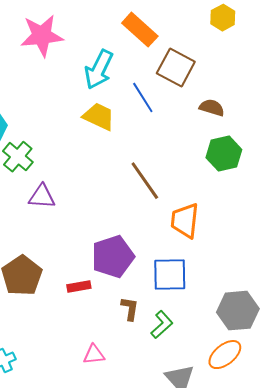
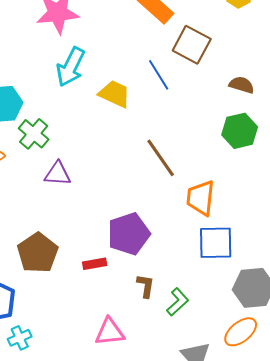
cyan arrow: (99, 70) -> (71, 67), moved
brown semicircle: (212, 108) -> (242, 85), moved
blue square: (170, 275) -> (216, 243), moved
pink triangle: (94, 355) -> (110, 332), size x1.4

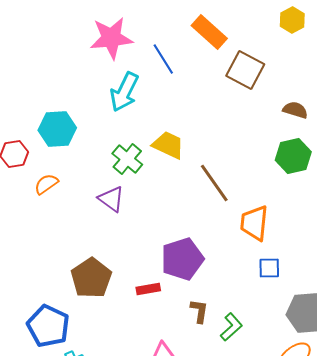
blue line: (159, 75) -> (163, 59), moved
yellow trapezoid: (115, 94) -> (168, 145), moved
green cross: (34, 134) -> (127, 159), moved
purple triangle: (58, 174) -> (111, 199), turned 32
blue square: (216, 243) -> (269, 268), size x0.6

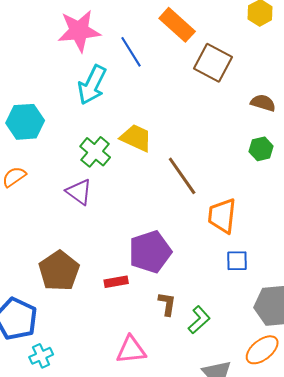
green hexagon: (293, 156) -> (261, 149), size x0.7

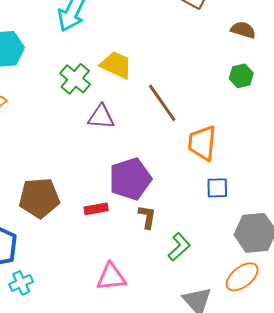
purple triangle: (79, 192) -> (101, 117), moved, turned -32
brown pentagon: (59, 271) -> (39, 198), turned 30
brown L-shape: (167, 304) -> (147, 217), moved

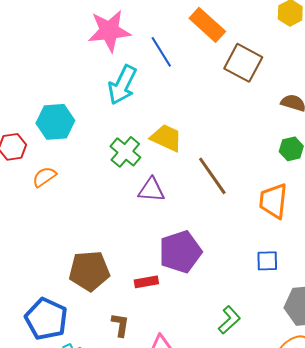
orange trapezoid: (202, 143) -> (273, 201), moved
brown L-shape: (147, 217) -> (120, 325), moved

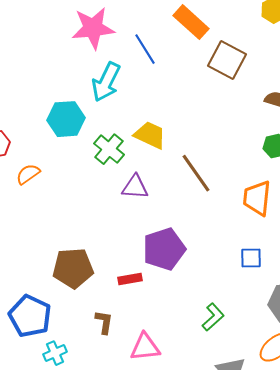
cyan hexagon: (55, 122) -> (66, 119), moved

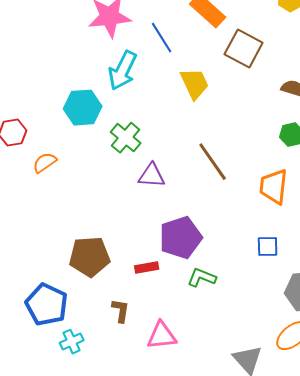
yellow trapezoid: (150, 135) -> (195, 84), moved, turned 40
green L-shape: (213, 317) -> (202, 278), moved, turned -116

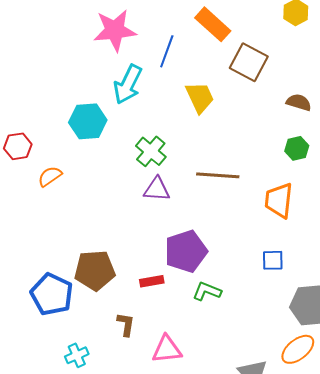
blue line: (162, 38) -> (167, 51), turned 52
green cross: (126, 138) -> (151, 151), moved
brown line: (213, 162) -> (218, 175), turned -51
blue pentagon: (47, 305) -> (52, 294), moved

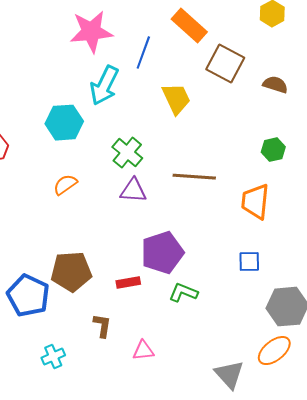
brown semicircle: (299, 102) -> (275, 85), moved
orange semicircle: (50, 176) -> (65, 185), moved
pink triangle: (167, 349) -> (143, 351), size x0.7

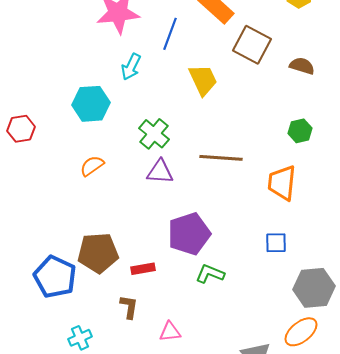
cyan arrow: (104, 86) -> (131, 67), size x0.7
red rectangle: (128, 283) -> (143, 269), moved

